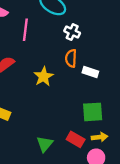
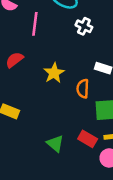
orange semicircle: (71, 58) -> (83, 89), moved
green triangle: (45, 144) -> (55, 144), turned -30

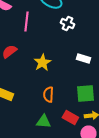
orange semicircle: (83, 89) -> (48, 94), moved
green triangle: (55, 144) -> (43, 122), turned -35

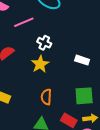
pink line: (26, 22) -> (24, 22), turned 60
white cross: (67, 24) -> (44, 43), moved

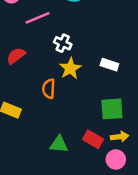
yellow star: (40, 64) -> (70, 68), moved
orange semicircle: (46, 97) -> (49, 89), moved

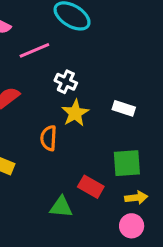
red rectangle: (93, 139) -> (91, 187), moved

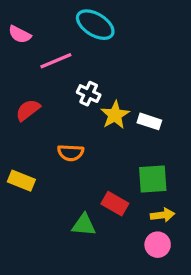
yellow star: (75, 113) -> (115, 115), moved
orange semicircle: (49, 138) -> (71, 153), turned -90

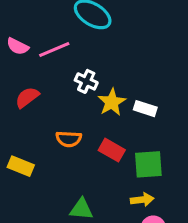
pink semicircle: (20, 34) -> (18, 46), moved
red rectangle: (115, 204) -> (112, 150), moved
yellow arrow: (163, 215) -> (142, 200), moved

